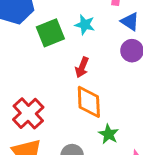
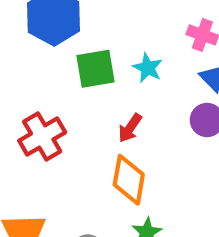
red cross: (28, 113) -> (42, 137), moved

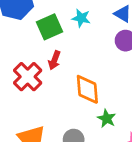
red arrow: (130, 128) -> (54, 60), moved

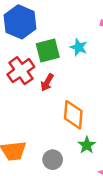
red cross: (28, 77) -> (21, 71), moved

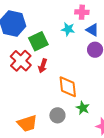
cyan star: (79, 47) -> (68, 29), moved
gray circle: (53, 160) -> (57, 115), moved

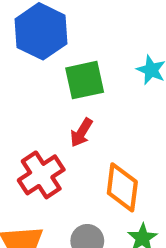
red cross: (21, 61) -> (41, 175), moved

